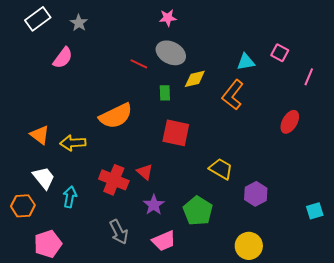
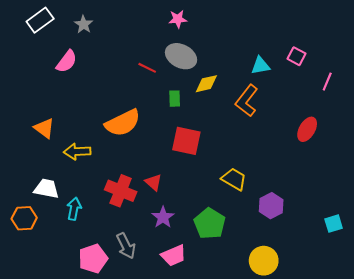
orange triangle: (40, 135) -> (44, 128), moved
white trapezoid: (44, 178) -> (46, 189), turned -40
pink pentagon: (48, 244) -> (93, 259), moved

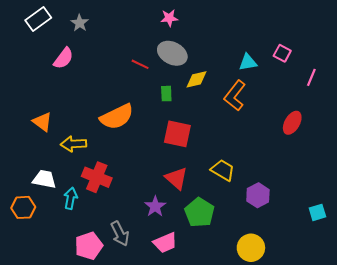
red triangle: (153, 182) -> (176, 178), moved, size x1.4
red cross: (121, 191) -> (97, 177), moved

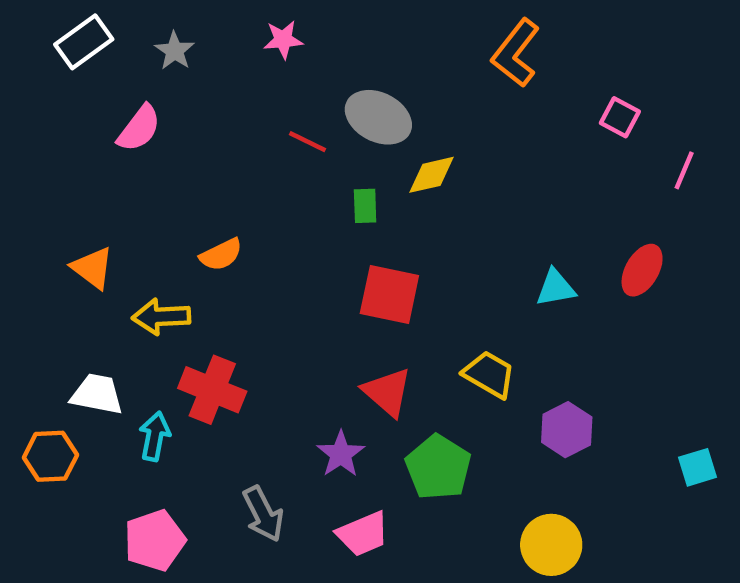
pink star: (169, 18) -> (283, 40), moved
cyan triangle: (248, 62) -> (556, 288), moved
orange L-shape: (235, 96) -> (516, 53), moved
orange semicircle: (117, 117) -> (221, 255), moved, size x0.6
pink pentagon: (89, 246) -> (155, 540), moved

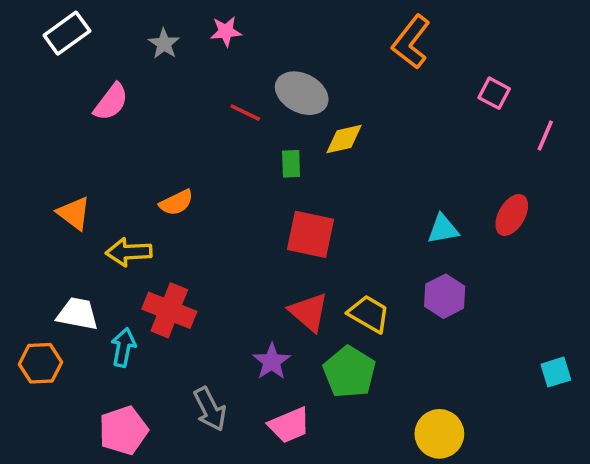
gray star: (175, 51) -> (164, 44), moved
yellow trapezoid: (489, 374) -> (369, 314), moved
purple hexagon: (567, 430) -> (445, 296), moved

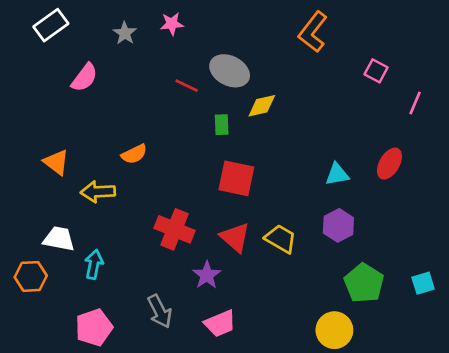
red cross: (169, 310) -> (175, 229), moved
green pentagon: (349, 372) -> (364, 283), moved

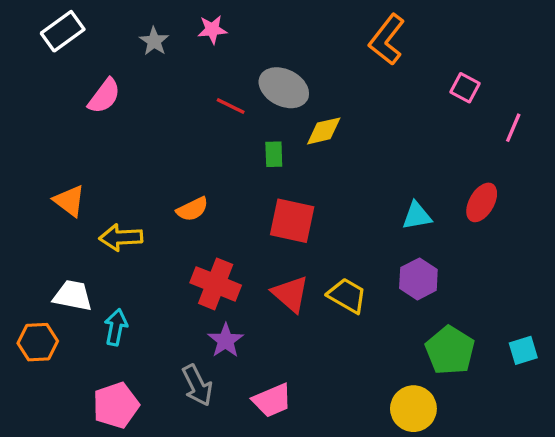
orange semicircle: (134, 154) -> (192, 209), moved
purple star: (207, 275) -> (226, 340), moved

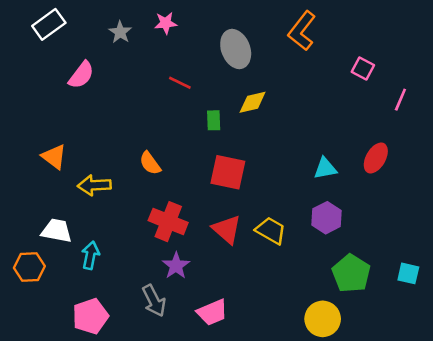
gray ellipse: (284, 88) -> (236, 49), moved, turned 42
orange semicircle: (192, 209) -> (150, 163), turned 80
cyan square: (523, 350) -> (408, 273), turned 30

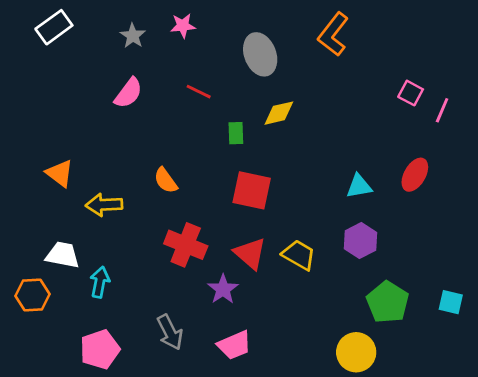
pink square: (363, 68) -> (411, 93), moved
pink semicircle: (81, 75) -> (128, 93), moved
purple star: (176, 266) -> (223, 289), moved

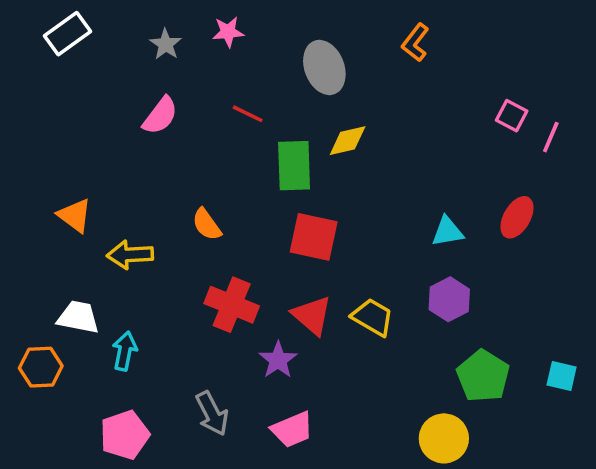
orange L-shape: (333, 34) -> (415, 43), size x0.7
green rectangle: (236, 133) -> (294, 166), size x1.8

